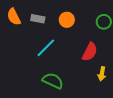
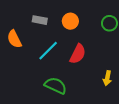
orange semicircle: (14, 17) -> (14, 39), moved
red semicircle: (90, 52) -> (78, 54), moved

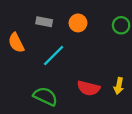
red semicircle: (78, 54) -> (88, 88), moved, turned 78
green semicircle: (56, 86) -> (45, 96), moved

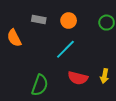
cyan line: (54, 56) -> (65, 49), moved
green semicircle: (45, 96) -> (40, 85), turned 85

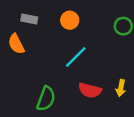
gray rectangle: (39, 19) -> (29, 19), moved
orange circle: (69, 21) -> (70, 20), moved

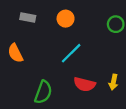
orange semicircle: (16, 44) -> (15, 53), moved

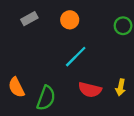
gray rectangle: (28, 17) -> (29, 19), turned -40
orange semicircle: (15, 53) -> (16, 87), moved

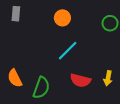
gray rectangle: (29, 19) -> (16, 14), moved, turned -56

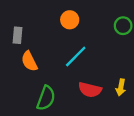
gray rectangle: (16, 14) -> (18, 35), moved
orange semicircle: (15, 78) -> (29, 61), moved

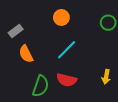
gray rectangle: (18, 35) -> (16, 31), turned 48
red semicircle: (90, 90) -> (67, 80), moved

